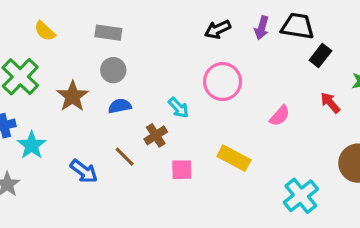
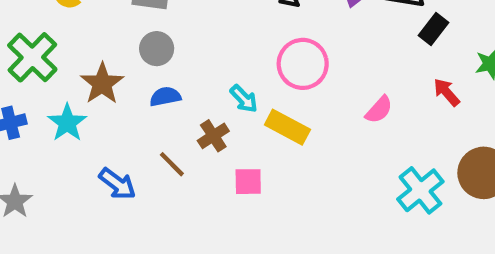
cyan star: (32, 145) -> (67, 123), moved
yellow rectangle: (234, 158) -> (287, 127), moved
cyan cross: (301, 196) -> (420, 190), moved

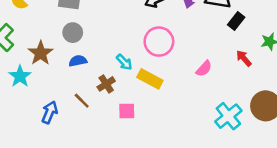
blue arrow: (117, 184) -> (50, 112), turned -105

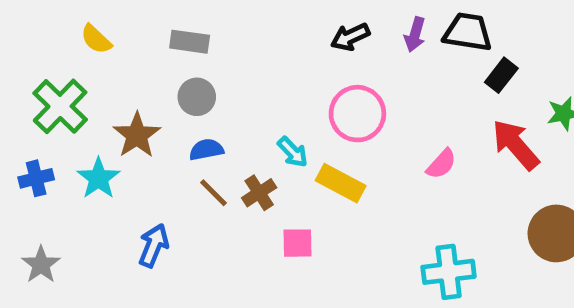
red arrow: (244, 58) -> (516, 145), size x1.6
brown line: (82, 101) -> (214, 193), moved
cyan cross: (228, 116) -> (449, 272), moved, turned 32

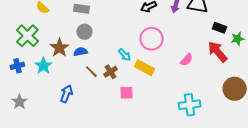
black rectangle: (501, 75) -> (220, 28), moved, turned 72
blue semicircle: (206, 150) -> (80, 52), moved

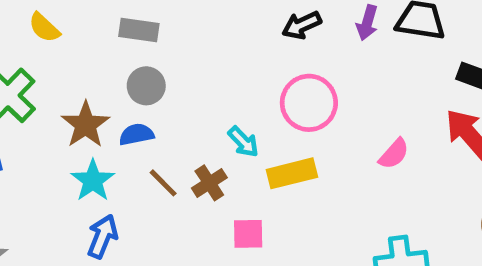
cyan star: (43, 66) -> (93, 181), moved
yellow rectangle: (145, 68) -> (292, 173), turned -42

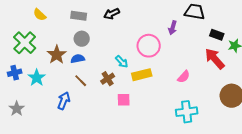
purple arrow: (367, 23) -> (173, 28), moved
black arrow: (302, 25) -> (112, 14), moved
pink semicircle: (394, 154) -> (184, 77), moved
cyan star: (93, 181) -> (37, 78), moved
brown line: (163, 183) -> (81, 81), moved

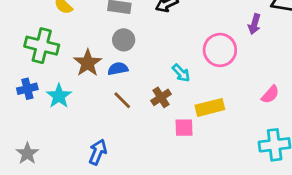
green cross: (25, 43) -> (42, 46), turned -30
yellow rectangle: (142, 75) -> (210, 107), moved
blue arrow: (64, 101) -> (98, 152), moved
gray star: (17, 109) -> (27, 153), moved

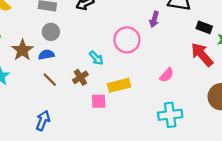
blue arrow: (98, 152) -> (43, 121), moved

